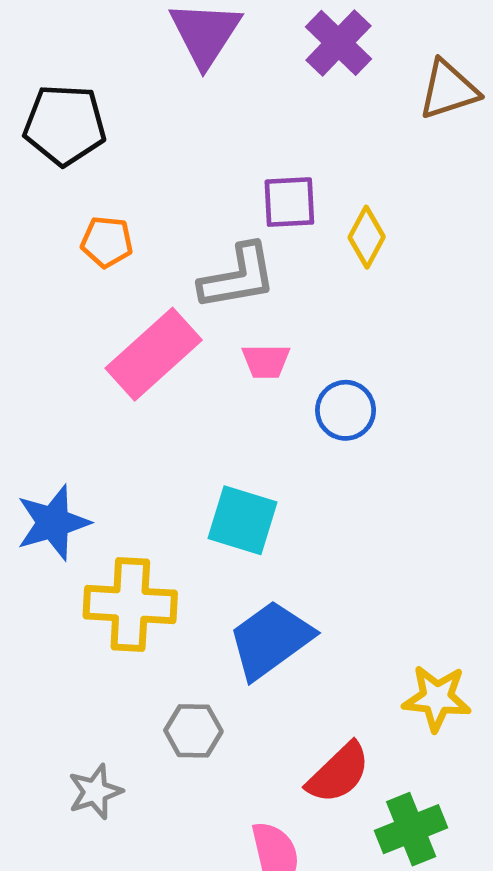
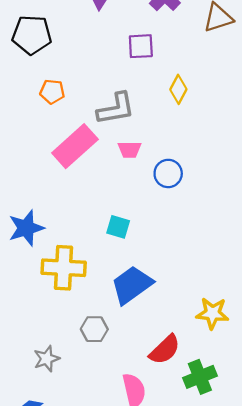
purple square: (289, 202) -> (141, 46), moved
cyan square: (243, 520) -> (118, 227), size x0.7

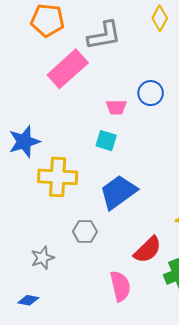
orange pentagon: (52, 92) -> (48, 20), size x1.5
pink trapezoid: (130, 150) -> (116, 107), moved

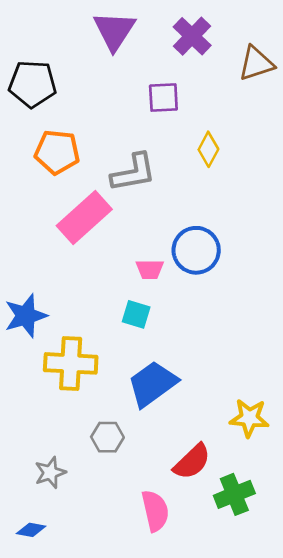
blue circle: (151, 93) -> (196, 250), size x1.4

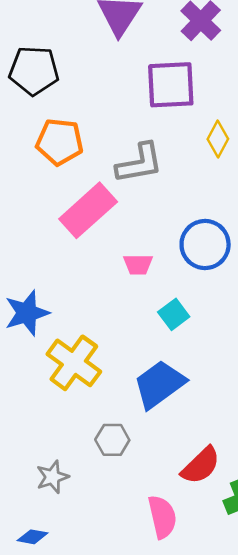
purple square: (163, 98) -> (171, 85), size x1.5
pink trapezoid: (150, 269) -> (138, 264), moved
cyan square: (136, 314) -> (174, 314), moved, turned 36
yellow cross: (71, 363) -> (74, 363), turned 33

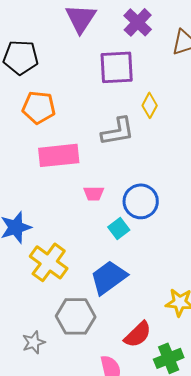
gray L-shape: (139, 163) -> (118, 131), moved
pink rectangle: (88, 210) -> (59, 155), turned 36
blue circle: (205, 245) -> (141, 201), moved
gray hexagon: (112, 440) -> (76, 316), size x1.6

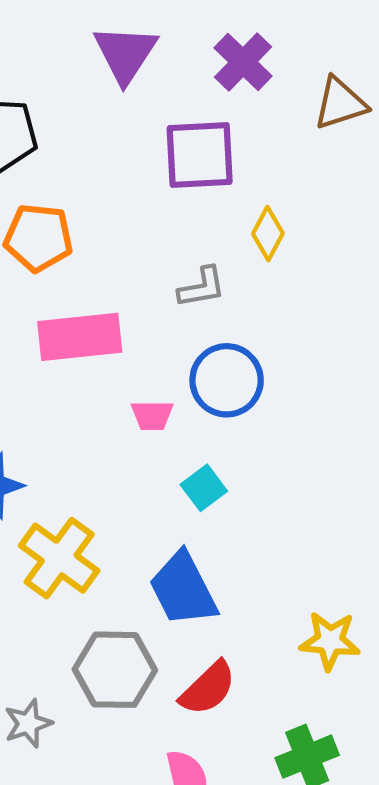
gray L-shape: (118, 131) -> (202, 287), size x0.7
blue circle: (141, 201) -> (227, 380), moved
blue trapezoid: (109, 277) -> (183, 589), turned -81
red semicircle: (138, 334) -> (208, 688), moved

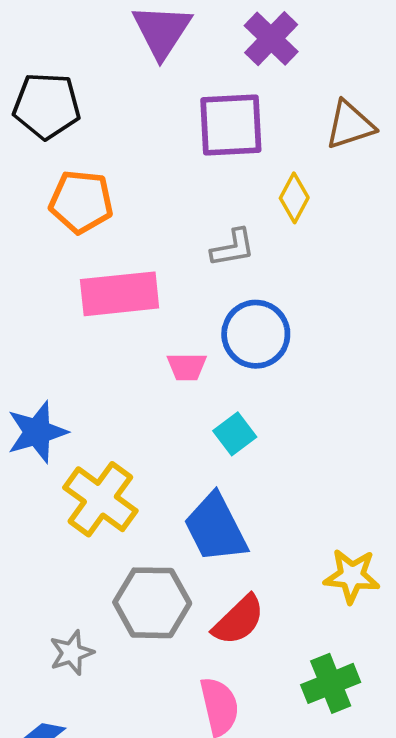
brown triangle: (340, 103) -> (350, 125), moved

